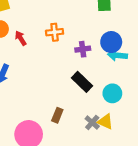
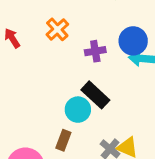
orange cross: (55, 32) -> (57, 29), turned -35
cyan circle: (112, 93) -> (78, 110), moved

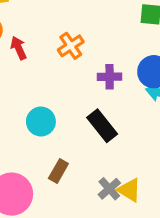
cyan circle: (78, 110) -> (41, 122), moved

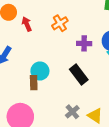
brown rectangle: (58, 171) -> (34, 83), moved, turned -32
gray cross: (109, 189) -> (72, 112), moved

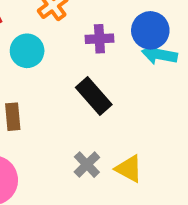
cyan circle: (40, 71) -> (27, 51), moved

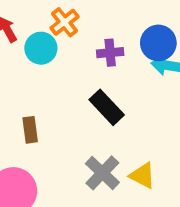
cyan circle: (27, 51) -> (41, 48), moved
gray cross: (87, 165) -> (102, 173), size x1.4

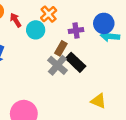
brown rectangle: (30, 130) -> (61, 48), moved, turned 40
gray cross: (102, 173) -> (57, 65), moved

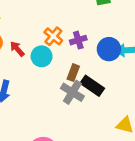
blue circle: (104, 23) -> (109, 49), moved
purple cross: (76, 30) -> (78, 40), moved

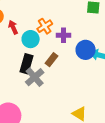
black rectangle: (92, 86) -> (27, 64), moved, turned 54
gray cross: (72, 92) -> (35, 77), moved

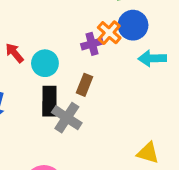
orange cross: (45, 26) -> (109, 33), moved
blue circle: (86, 50) -> (133, 25), moved

